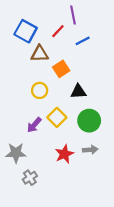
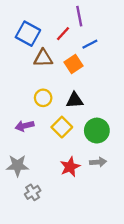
orange square: (61, 69) -> (73, 64), moved
black triangle: (78, 92) -> (75, 100), moved
purple arrow: (34, 125) -> (24, 126), moved, turned 35

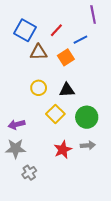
purple line: (79, 16) -> (93, 15), moved
purple arrow: (24, 126) -> (17, 124), moved

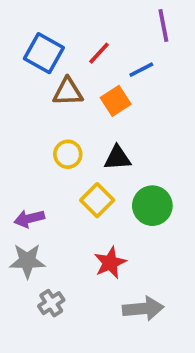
gray arrow: (88, 145) -> (143, 309), moved, size x1.5

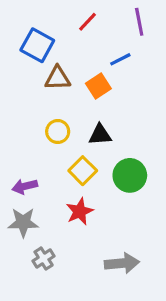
red line: (99, 53) -> (87, 22), moved
red star: (110, 263) -> (80, 211), moved

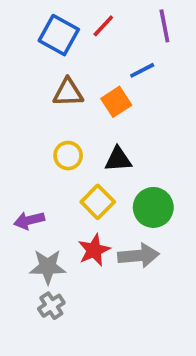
blue square: (37, 45) -> (59, 35), moved
gray star: (23, 222) -> (48, 267), moved
gray arrow: (122, 263) -> (138, 256), moved

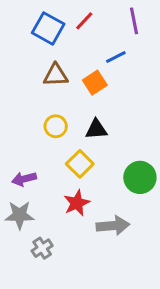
green circle: (153, 207) -> (140, 177), moved
gray arrow: (138, 256) -> (113, 226), moved
gray star: (48, 267) -> (20, 215), moved

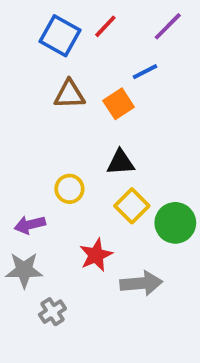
purple line: (134, 21) -> (168, 26), turned 56
yellow circle: (56, 126) -> (69, 189), moved
yellow square: (80, 164) -> (132, 206), moved

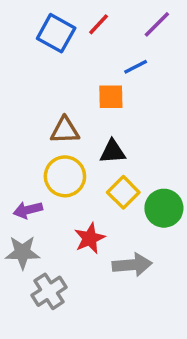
brown triangle: (69, 94) -> (65, 130), moved
orange square: (119, 104) -> (111, 97), turned 32
yellow circle: (69, 189) -> (65, 176), size x1.5
gray cross: (52, 312) -> (49, 291), size x1.4

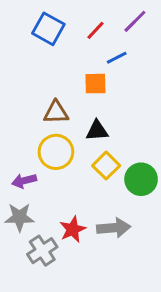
red line: (99, 24) -> (95, 30), moved
red star: (90, 238) -> (73, 229), moved

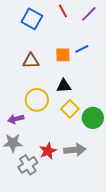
red line: (95, 30) -> (63, 11), moved, turned -72
blue line: (117, 58) -> (82, 49), moved
brown triangle: (56, 112) -> (31, 61), moved

